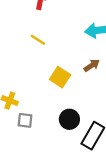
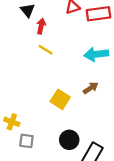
yellow line: (38, 40) -> (46, 50), moved

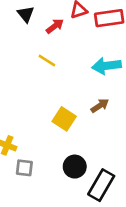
red arrow: (41, 26) -> (55, 26), moved, turned 42

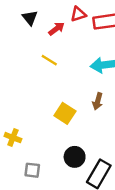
brown arrow: (100, 106) -> (98, 101), turned 140
gray square: (24, 168) -> (32, 170), moved

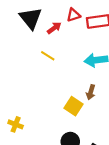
black triangle: (30, 18) -> (31, 18), size x1.6
yellow square: (65, 113) -> (73, 106), moved

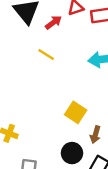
brown arrow: (91, 92) -> (95, 135), moved

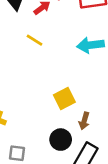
yellow square: (76, 112) -> (64, 99), turned 30

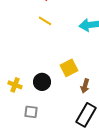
black circle: (61, 140) -> (42, 82), moved

